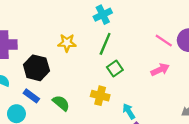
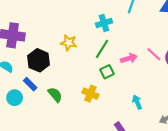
pink arrow: (160, 70) -> (129, 58), moved
cyan arrow: (129, 111) -> (137, 102), moved

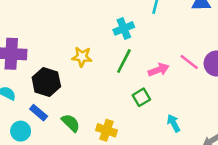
green square: (107, 72) -> (141, 97), moved
yellow cross: (90, 94) -> (106, 130), moved

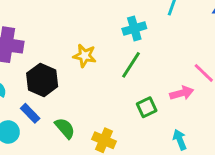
pink arrow: (159, 70) -> (182, 93), moved

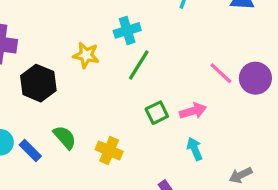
cyan cross: (134, 29) -> (127, 30), moved
pink arrow: (182, 93) -> (193, 111), moved
blue rectangle: (30, 113) -> (30, 151), moved

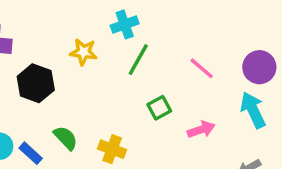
pink line: (221, 73) -> (202, 68), moved
pink arrow: (193, 111) -> (201, 130), moved
cyan arrow: (195, 149) -> (253, 110), moved, size x1.5

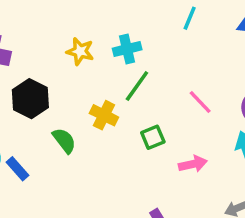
yellow star: (83, 52) -> (80, 51), moved
green semicircle: (66, 138) -> (64, 141), moved
yellow cross: (112, 149) -> (104, 115), moved

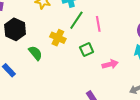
pink line: (200, 102) -> (98, 24), moved, turned 35

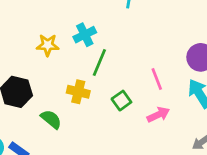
pink line: (98, 24) -> (157, 79), moved

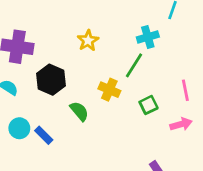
cyan cross: (85, 35) -> (148, 37), moved
yellow star: (48, 45) -> (88, 41), turned 30

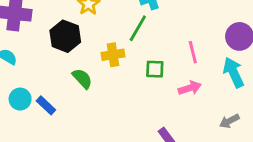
black hexagon: (51, 80) -> (65, 36), moved
yellow cross: (109, 90) -> (113, 55), turned -30
green square: (149, 105) -> (155, 69), turned 30

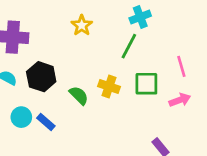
black hexagon: (65, 36) -> (41, 77), moved
yellow cross: (113, 55) -> (109, 86), moved, turned 30
green square: (155, 69) -> (146, 84), size x1.4

